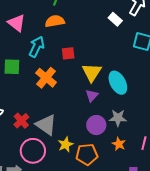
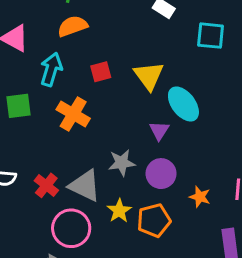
yellow triangle: (92, 72) -> (149, 76), moved
purple triangle: (92, 96) -> (159, 131), moved
gray star: (118, 118) -> (122, 163), moved

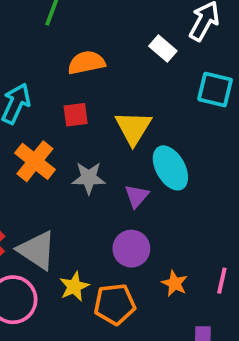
orange semicircle: (73, 26) -> (86, 63), moved
gray star: (122, 163) -> (89, 178), moved

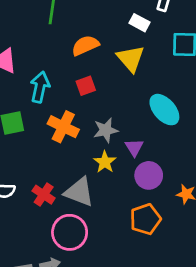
yellow triangle: (133, 128) -> (131, 59), moved
purple triangle: (137, 196) -> (134, 147), moved
yellow star: (74, 287) -> (105, 162), moved

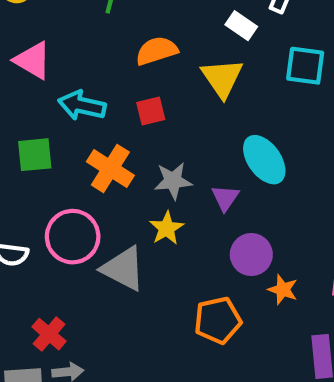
cyan arrow: (40, 87) -> (82, 105), turned -96
purple triangle: (134, 147) -> (225, 198), moved
purple circle: (149, 175) -> (251, 255), moved
red cross: (44, 195) -> (49, 334), moved
pink circle: (70, 232) -> (73, 237), moved

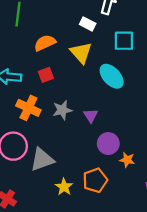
cyan ellipse: (264, 160) -> (112, 76), moved
yellow star: (167, 228) -> (64, 187), moved
gray triangle: (123, 269) -> (42, 160), turned -40

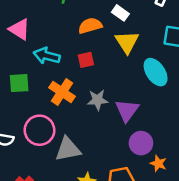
white rectangle: (88, 24) -> (120, 13), moved
purple triangle: (91, 115) -> (127, 110), size x1.5

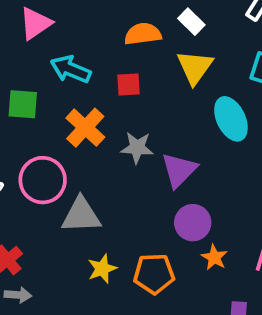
pink triangle: (19, 29) -> (35, 23), turned 45

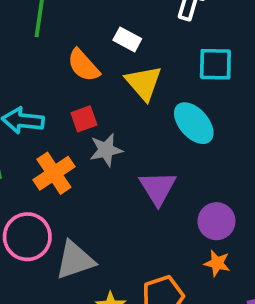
orange semicircle: (143, 34) -> (83, 65), turned -108
orange cross: (85, 128) -> (54, 173), turned 30
gray star: (137, 148) -> (106, 150), moved
purple circle: (193, 223) -> (216, 221), moved

